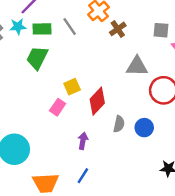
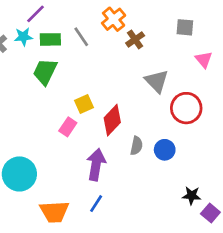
gray square: (161, 30) -> (185, 27), moved
gray triangle: (137, 66) -> (157, 81), turned 45
purple arrow: (83, 141) -> (96, 165), size x1.6

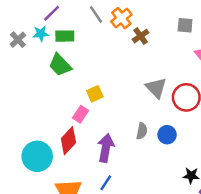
gray line: (81, 37) -> (96, 14), moved
green trapezoid: (45, 72) -> (60, 65), turned -70
gray triangle: (157, 81) -> (156, 88), moved
red diamond: (112, 120) -> (68, 141), moved

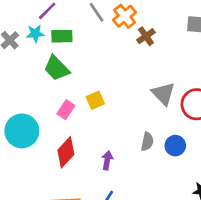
pink rectangle: (80, 114) -> (66, 110), moved
purple arrow: (106, 148) -> (107, 160), size x0.6
cyan circle: (37, 156) -> (22, 131), moved

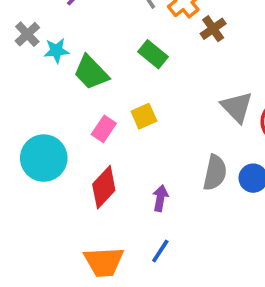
cyan star: (35, 34) -> (56, 51), moved
green rectangle: (62, 36) -> (153, 54), moved, turned 40
gray semicircle: (147, 142) -> (215, 173), size x1.4

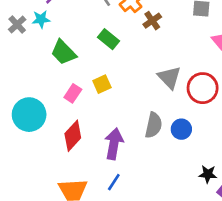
cyan star: (56, 51) -> (41, 19), moved
purple arrow: (160, 198) -> (114, 144), size x1.6

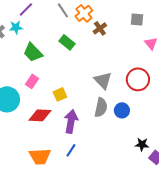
gray triangle: (169, 77) -> (103, 80), moved
yellow square: (102, 84) -> (60, 94), moved
pink rectangle: (73, 93) -> (32, 81), moved
red diamond: (73, 136) -> (40, 115), turned 50

